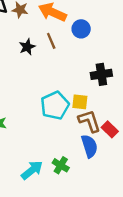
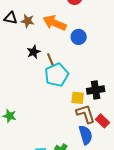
brown line: (51, 41) -> (51, 60), moved
black cross: (101, 74) -> (96, 90), moved
cyan pentagon: (55, 105) -> (57, 75), moved

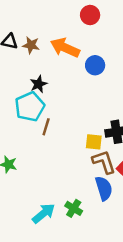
brown line: (51, 60) -> (46, 127), moved, turned 40
cyan pentagon: (57, 75) -> (30, 107), moved

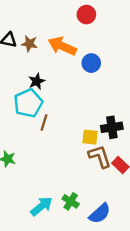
blue semicircle: (104, 188) -> (100, 213), moved, turned 65

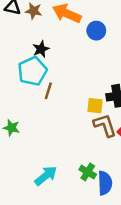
green cross: (71, 201) -> (88, 172), moved
blue semicircle: (100, 213) -> (105, 183), turned -50

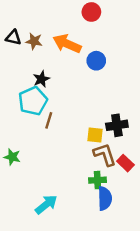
green cross: (88, 172) -> (97, 180), moved, turned -35
blue semicircle: (105, 183) -> (105, 198), moved

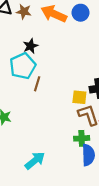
blue circle: (96, 61) -> (81, 13), moved

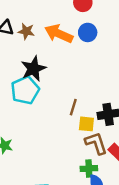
black star: (30, 46) -> (33, 69), size x1.5
brown line: (37, 84) -> (73, 107), moved

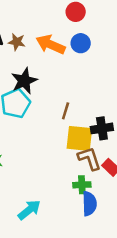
brown line: (73, 107) -> (66, 111), moved
yellow square: (86, 124) -> (79, 138), size x1.6

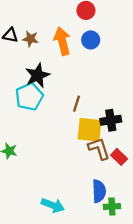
orange arrow: (51, 44) -> (62, 41), turned 52
green cross: (82, 185) -> (112, 206), moved
cyan arrow: (29, 210) -> (53, 205), moved, turned 60

